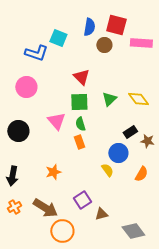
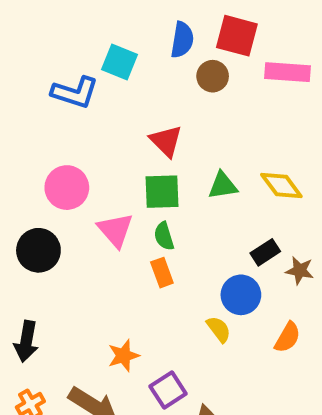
pink circle: (26, 87) -> (67, 188), moved
green triangle: (109, 99) -> (223, 186), turned 35
orange star: (53, 172) -> (124, 356), moved

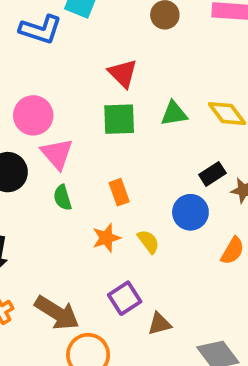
pink triangle: (115, 230) -> (57, 154), moved
green semicircle: (164, 236) -> (62, 198), moved
yellow semicircle: (219, 329) -> (148, 242), moved
orange star: (124, 356) -> (106, 238), moved

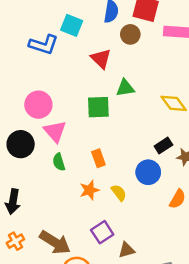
red triangle: (123, 73) -> (101, 59), moved
green triangle: (174, 114) -> (125, 88), moved

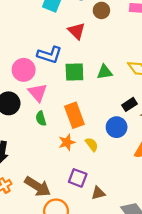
blue L-shape: (44, 45) -> (50, 55), moved
green triangle: (125, 88) -> (105, 72), moved
orange rectangle: (98, 158) -> (74, 115), size x1.6
purple square: (102, 232) -> (78, 178), turned -36

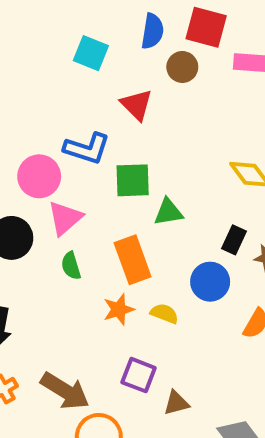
green triangle: (105, 72) -> (168, 212), moved
pink triangle: (38, 93) -> (65, 218), turned 30
black rectangle: (130, 104) -> (234, 240), turned -32
yellow semicircle: (92, 144) -> (164, 313), turned -32

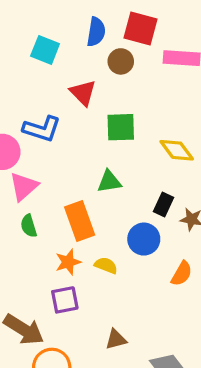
green square: (133, 180) -> (121, 127), moved
purple square: (139, 375) -> (65, 300), moved, turned -32

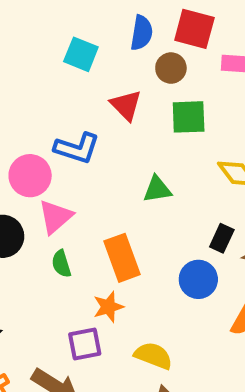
green square: (121, 127) -> (189, 117), moved
green triangle: (109, 181) -> (157, 189), moved
yellow semicircle: (106, 265) -> (153, 356), moved, size x1.4
purple square: (65, 300) -> (85, 344), moved

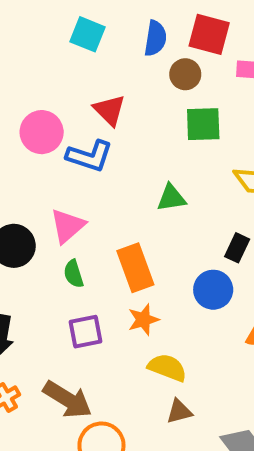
cyan square: (81, 54) -> (87, 34), moved
red triangle: (126, 105) -> (109, 110), moved
pink circle: (30, 176) -> (42, 132), moved
orange star: (108, 307) -> (143, 320), moved
purple square: (85, 344) -> (86, 332), moved

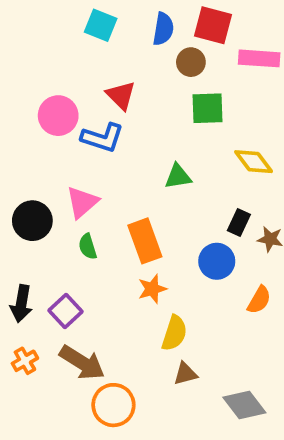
purple square: (86, 332) -> (66, 311), moved, turned -32
yellow semicircle: (167, 368) -> (174, 333), turned 87

